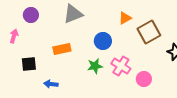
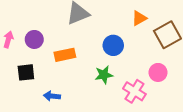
purple circle: (31, 15) -> (34, 39), moved
pink cross: (121, 66) -> (134, 91), moved
pink circle: (144, 79) -> (158, 72), moved

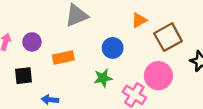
pink circle: (158, 72) -> (158, 76), size x1.5

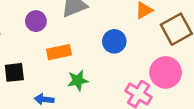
purple circle: (32, 42) -> (36, 21), moved
green star: (103, 78) -> (78, 81), moved

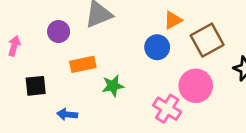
blue circle: (114, 41) -> (157, 47), moved
green star: (78, 81) -> (113, 86), moved

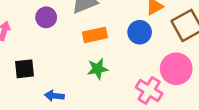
orange rectangle: (83, 64) -> (95, 35), moved

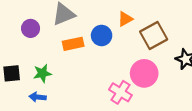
blue circle: (140, 32) -> (102, 36), moved
green star: (98, 69) -> (42, 73), moved

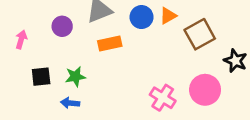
blue circle: (102, 36) -> (142, 17), moved
pink circle: (144, 73) -> (205, 90), moved

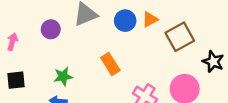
orange rectangle: (110, 43) -> (110, 64), moved, turned 70
black square: (41, 77) -> (16, 80), moved

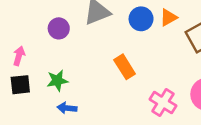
pink arrow: (12, 42) -> (19, 56), moved
green star: (63, 76) -> (57, 81), moved

